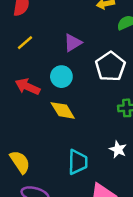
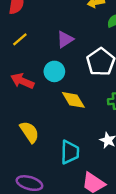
yellow diamond: (63, 110) -> (73, 100), moved
yellow semicircle: (20, 162) -> (29, 132), moved

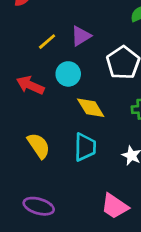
yellow line: (20, 39) -> (47, 42), moved
cyan trapezoid: (70, 152) -> (85, 147), moved

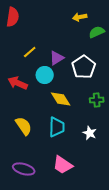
purple triangle: (81, 36) -> (57, 58), moved
pink trapezoid: (115, 206) -> (63, 165), moved

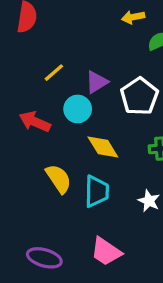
yellow semicircle: (24, 126) -> (59, 179), moved

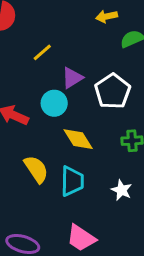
yellow line: (54, 73) -> (42, 52), moved

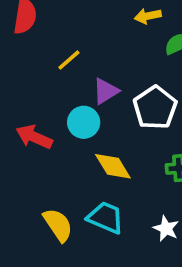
yellow semicircle: (36, 169) -> (58, 225), moved
cyan trapezoid: (72, 181) -> (106, 218), turned -68

